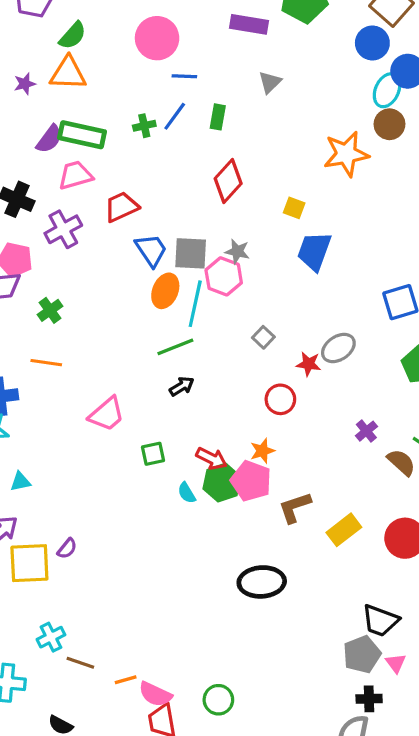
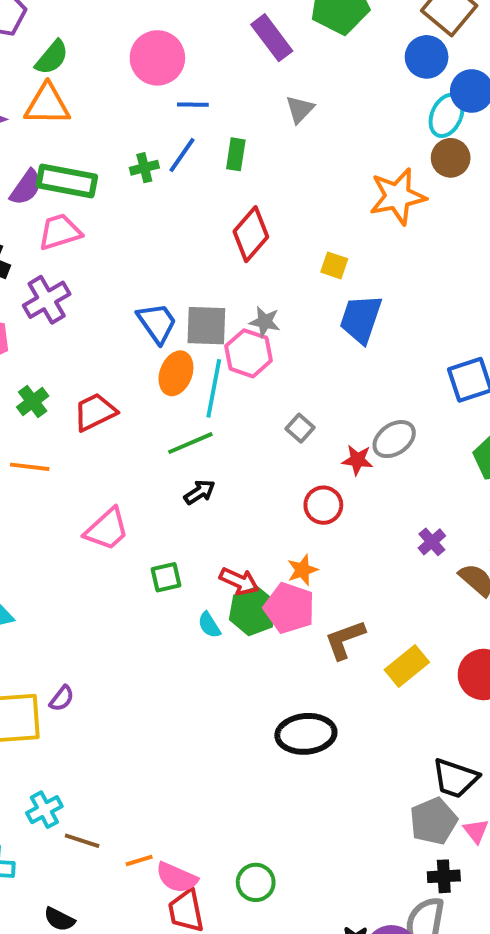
purple rectangle: (249, 24) -> (272, 38), turned 45
red trapezoid: (121, 207) -> (95, 412), moved

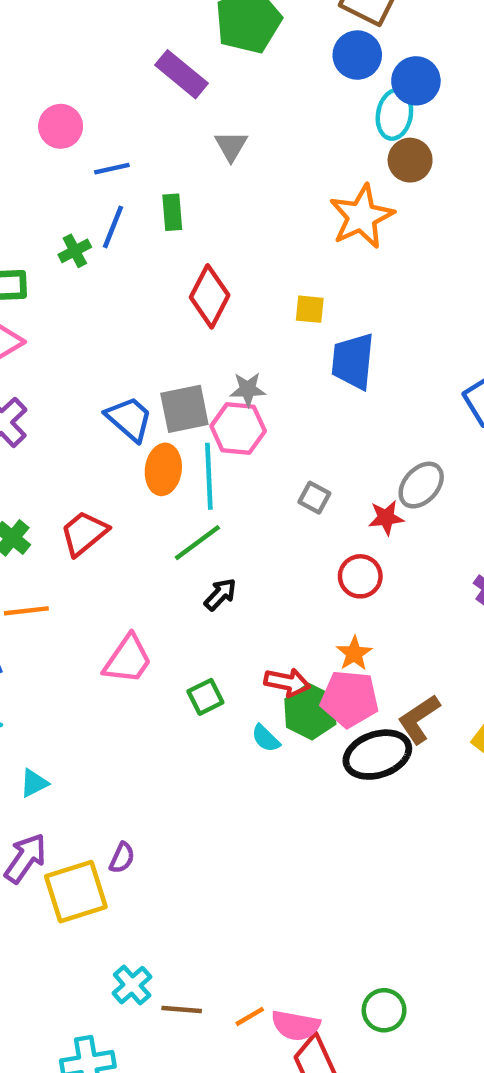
pink circle: (157, 58) -> (61, 126), size x0.7
black ellipse: (306, 734) -> (377, 755), moved

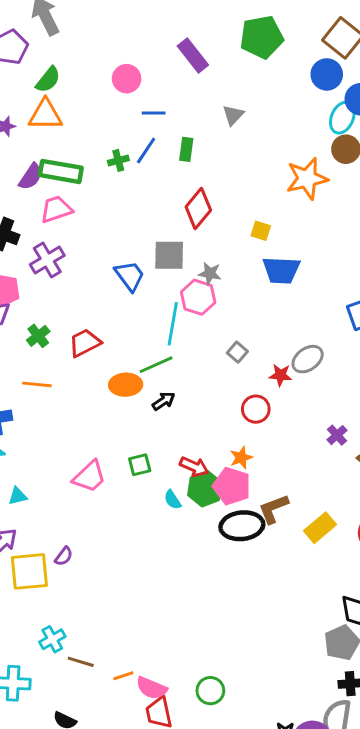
purple rectangle: (181, 74) -> (193, 56), moved
blue trapezoid: (353, 361) -> (281, 270), turned -105
gray square: (184, 409) -> (169, 255), moved
orange ellipse: (163, 469) -> (126, 385), moved, turned 68
pink trapezoid: (128, 659) -> (89, 477), moved

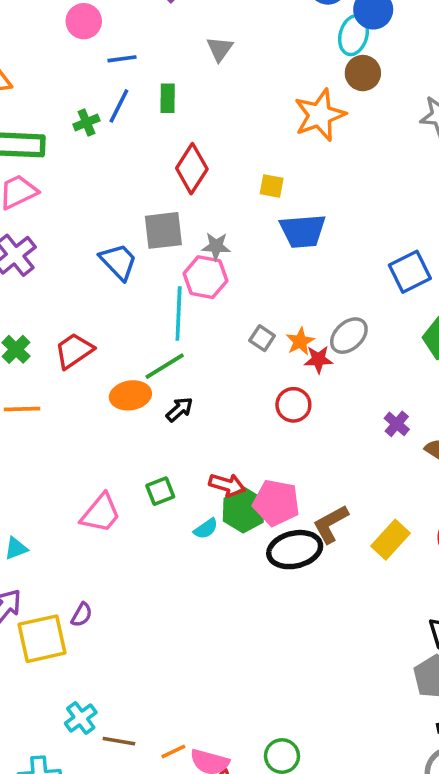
orange star: (241, 458) -> (300, 341), moved
cyan semicircle: (172, 500) -> (206, 529), turned -84

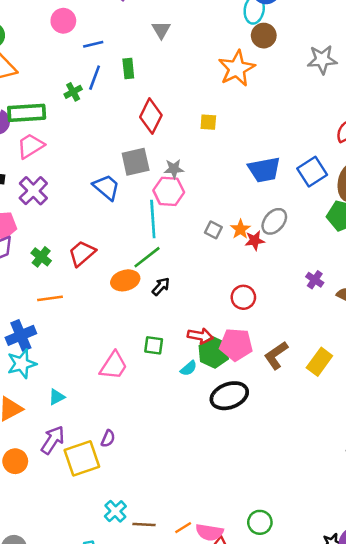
blue trapezoid: (303, 231) -> (264, 170), moved
red circle: (293, 405) -> (243, 297), moved
green square: (160, 491) -> (154, 345), turned 36
black ellipse: (295, 550) -> (229, 396), moved

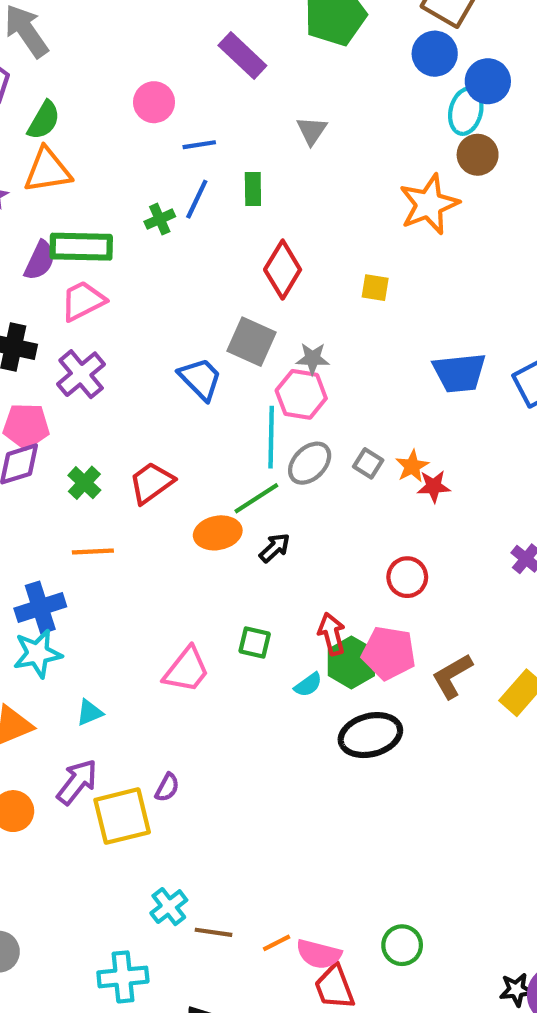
gray square: (136, 162) -> (251, 342), turned 32
gray ellipse: (274, 221) -> (310, 463), moved
red arrow: (200, 336) -> (332, 634), turned -120

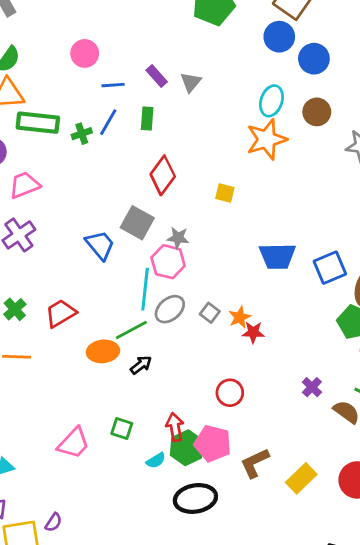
purple rectangle: (242, 56) -> (157, 76), moved, size x0.7
cyan ellipse: (466, 111) -> (271, 101), moved
brown circle: (478, 155) -> (317, 112), moved
green rectangle: (81, 247) -> (38, 123), moved

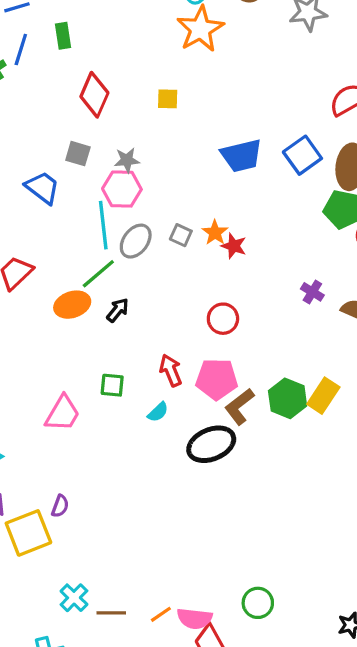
gray square: (137, 223) -> (78, 154), size x0.7
red star: (253, 332) -> (234, 246), turned 30
green hexagon: (187, 448) -> (288, 398), moved
brown L-shape: (255, 463) -> (239, 407), moved

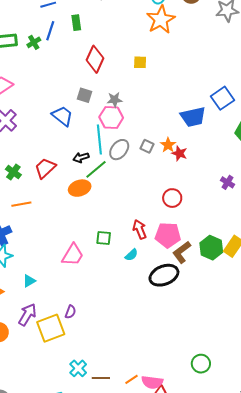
blue trapezoid: (242, 156) -> (193, 117), moved
black arrow: (118, 310) -> (81, 158), moved, turned -147
green circle: (258, 603) -> (201, 364), moved

